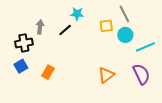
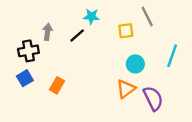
cyan circle: (125, 35) -> (135, 64), moved
cyan line: (145, 47) -> (172, 56), turned -48
purple semicircle: (141, 74) -> (153, 98), moved

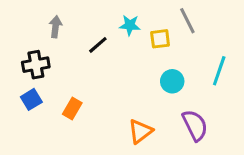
cyan star: (91, 16) -> (130, 25), moved
gray arrow: (47, 32) -> (56, 27), moved
orange triangle: (126, 89) -> (140, 131), moved

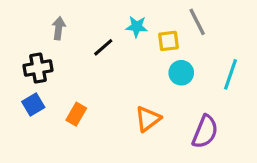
cyan circle: (172, 81) -> (181, 73), moved
purple semicircle: (195, 125) -> (205, 132), turned 48
orange triangle: (140, 131) -> (148, 119), moved

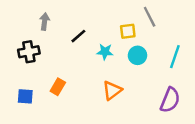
cyan star: (137, 27) -> (105, 52), moved
blue square: (33, 105) -> (25, 96), moved, turned 35
purple semicircle: (205, 132) -> (170, 100), moved

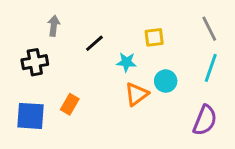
gray line: (150, 17) -> (209, 29), moved
cyan circle: (137, 55) -> (166, 81), moved
orange triangle: (112, 90) -> (137, 94), moved
blue square: (25, 96) -> (30, 116), size x1.5

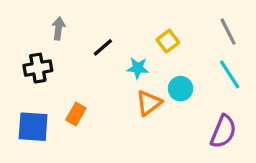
yellow square: (154, 37) -> (168, 41), turned -30
cyan line: (211, 68) -> (230, 74), turned -52

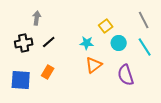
black line: (103, 47) -> (49, 42), moved
cyan circle: (181, 89) -> (119, 43), moved
purple semicircle: (223, 131) -> (126, 75), moved, turned 140

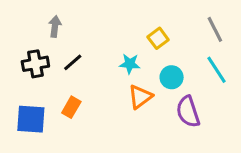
cyan circle: (119, 43) -> (172, 77), moved

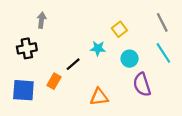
black line: (73, 62) -> (73, 64), moved
orange triangle: (140, 97) -> (99, 97), moved, turned 30

